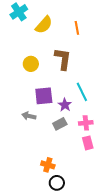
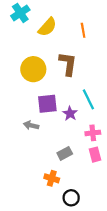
yellow circle: (31, 64) -> (33, 69), size x1.5
gray rectangle: (60, 124) -> (65, 153), moved
black circle: (57, 183) -> (71, 198), moved

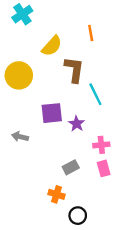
yellow semicircle: (47, 27) -> (52, 46), moved
yellow circle: (33, 69) -> (19, 75), moved
cyan line: (88, 99) -> (95, 94), moved
gray arrow: (31, 125) -> (20, 137), moved

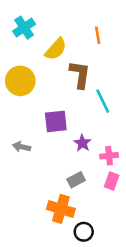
cyan cross: (22, 14) -> (24, 28), moved
purple star: (77, 124) -> (82, 143), moved
pink rectangle: (104, 168) -> (112, 181), turned 35
orange cross: (57, 194) -> (61, 209), size x1.5

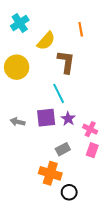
cyan line: (103, 101) -> (59, 93), moved
purple square: (56, 121) -> (46, 118), moved
pink cross: (109, 156) -> (90, 129), turned 32

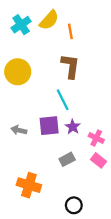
orange line: (81, 29) -> (70, 31), moved
yellow semicircle: (46, 41) -> (49, 20), moved
pink rectangle: (92, 150) -> (99, 160), turned -72
orange cross: (50, 173) -> (29, 185), moved

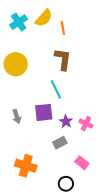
purple star: (73, 127) -> (66, 121), moved
gray arrow: (19, 130) -> (17, 116), turned -120
pink rectangle: (99, 160) -> (82, 163), moved

